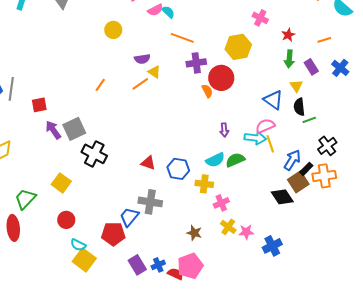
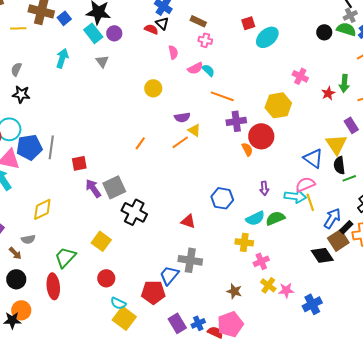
green arrow: (289, 59) -> (344, 83), moved
yellow triangle: (296, 86) -> (336, 144), size x1.6
blue hexagon: (178, 169) -> (222, 198), moved

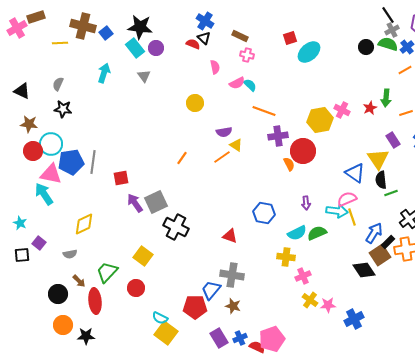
pink cross: (300, 76) -> (342, 110), moved
brown arrow: (15, 253) -> (79, 281), moved
red circle: (106, 278) -> (136, 288), moved
brown star: (234, 291) -> (233, 306), moved
black star: (12, 320) -> (86, 336), moved

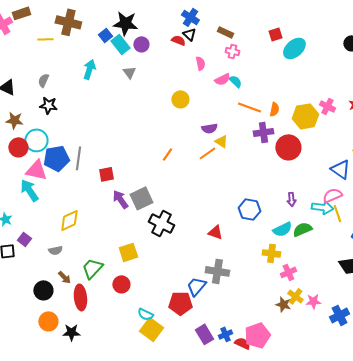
blue square: (106, 33) -> (105, 35), moved
orange semicircle: (289, 164) -> (274, 109), moved, turned 40
yellow square: (143, 256) -> (128, 252), turned 36
brown star: (233, 306) -> (283, 304), moved

